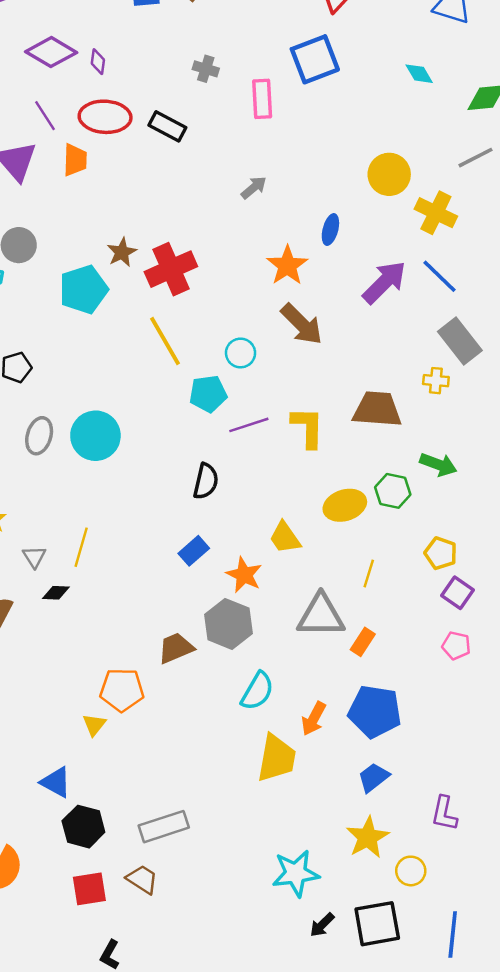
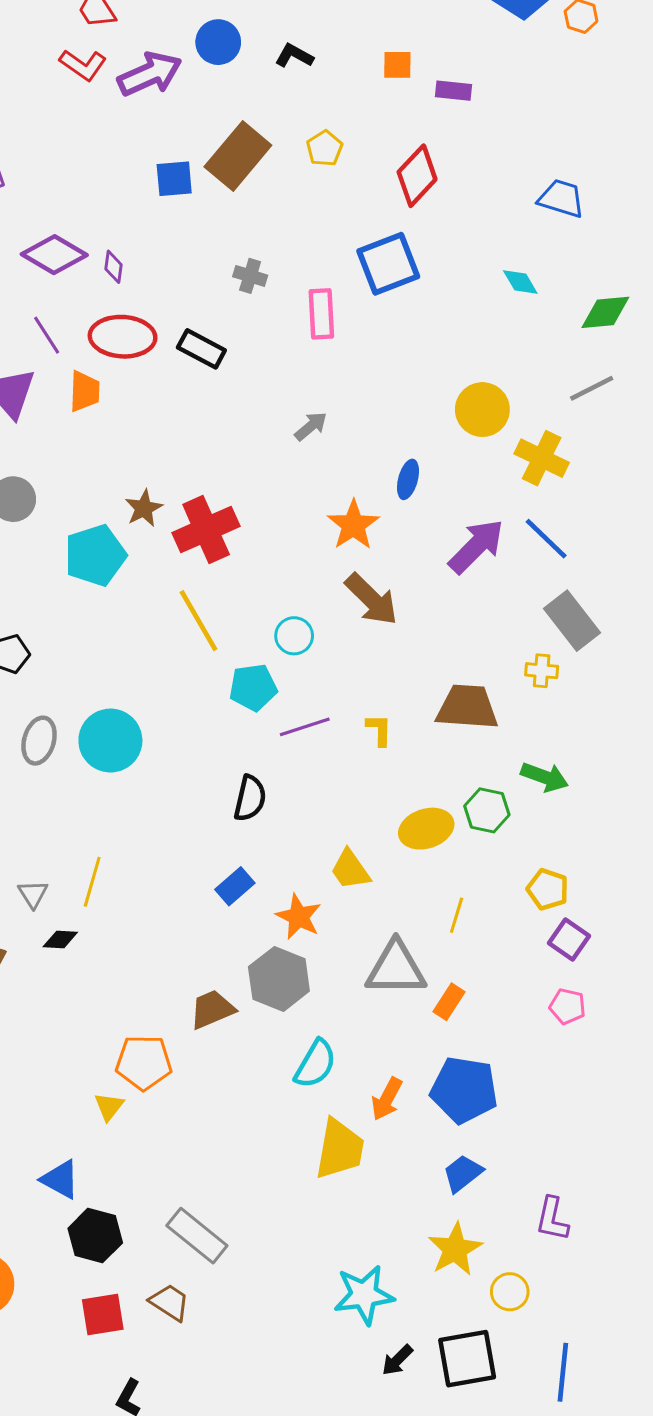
yellow L-shape: (308, 427) -> (379, 730), size x0.6
gray rectangle: (164, 827) -> (197, 1236), turned 57

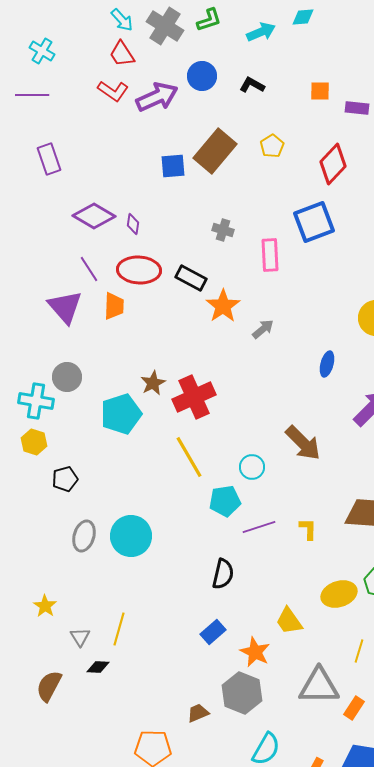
orange star: (353, 525) -> (223, 306), moved
brown trapezoid: (212, 1009) -> (198, 713), size x0.7

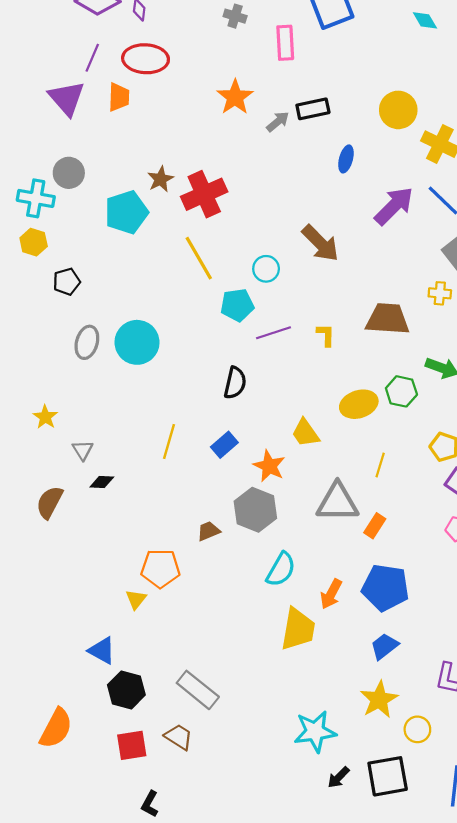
purple line: (89, 269) -> (92, 58), turned 56
black rectangle: (191, 278) -> (313, 109), moved, turned -40
yellow line: (119, 629) -> (169, 442), moved

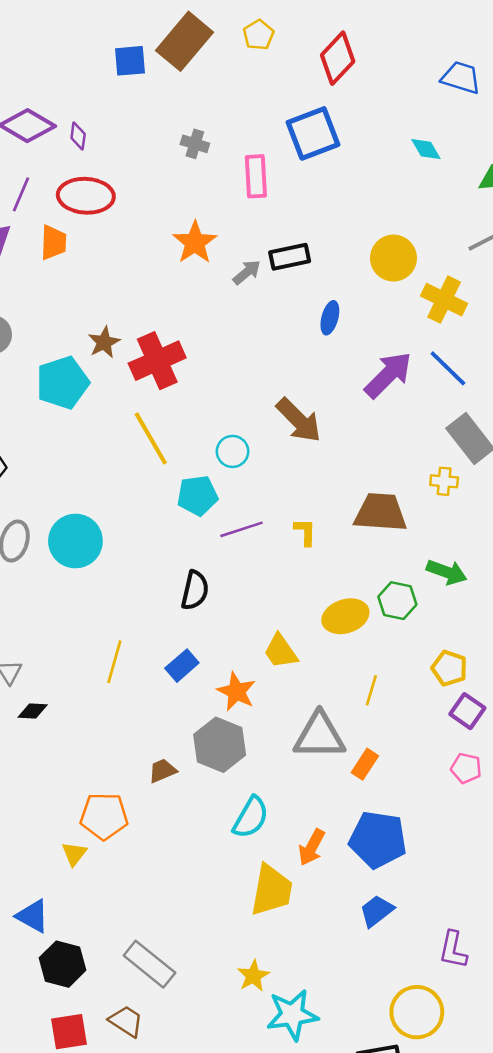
yellow star: (379, 700) -> (253, 976), moved, size x0.7
yellow circle: (417, 729) -> (417, 1012), size x1.6

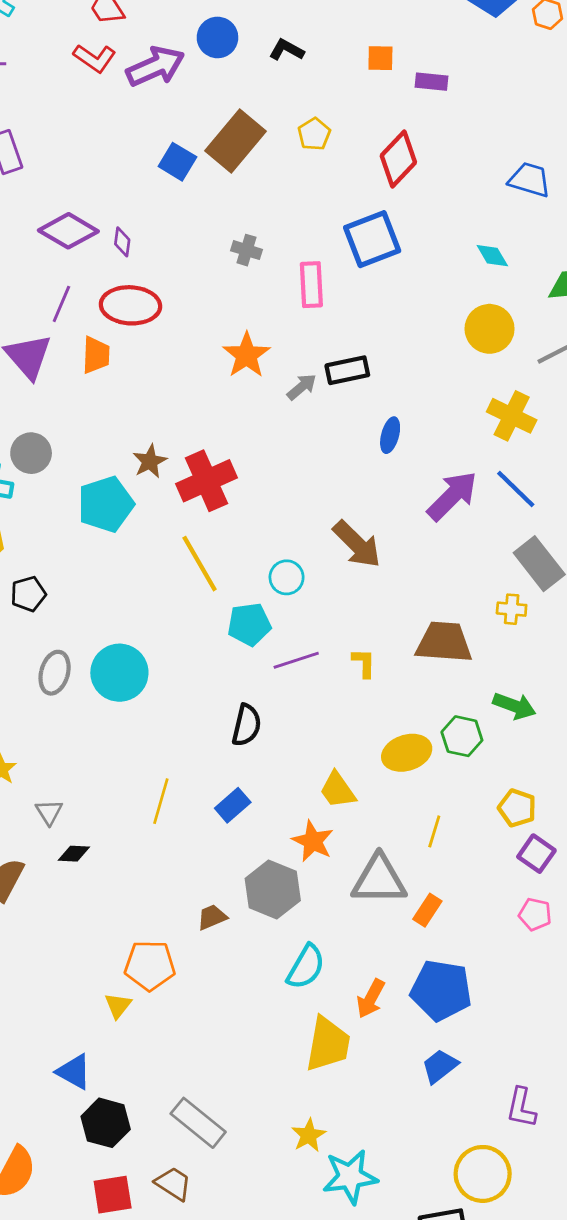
blue square: (130, 61) -> (177, 162), turned 36
yellow circle: (393, 258) -> (490, 329), moved
orange star: (236, 692) -> (313, 841), moved

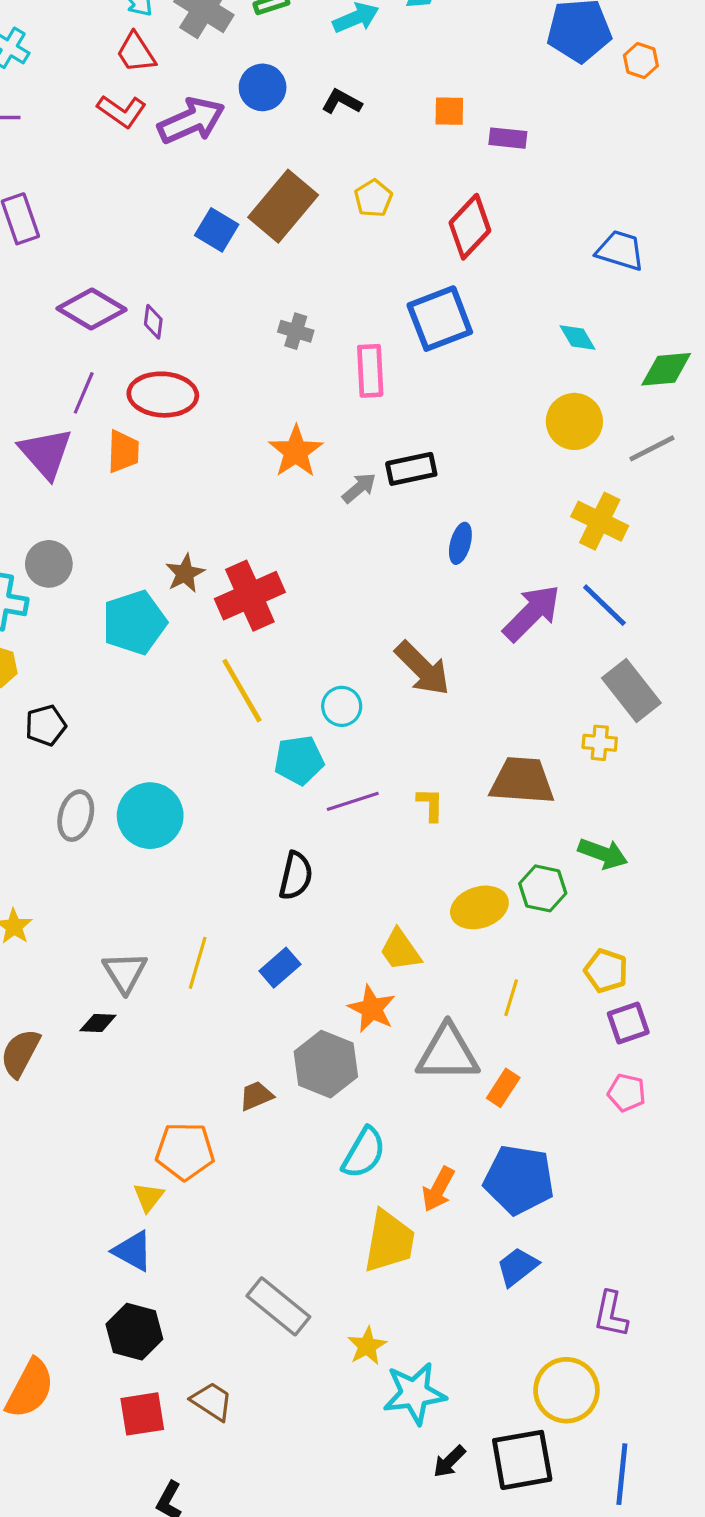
gray triangle: (49, 812) -> (125, 972), moved, size x1.4
purple square: (536, 854) -> (628, 1023), turned 36
blue triangle: (74, 1072) -> (133, 1251), moved
gray rectangle: (198, 1123) -> (278, 1306), moved

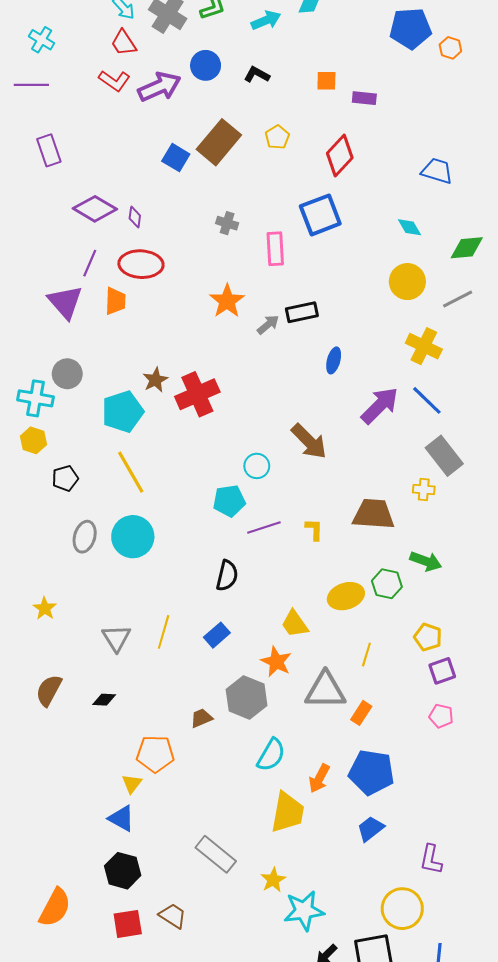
yellow line: (242, 691) -> (131, 472), moved
black diamond: (98, 1023) -> (104, 700), moved

